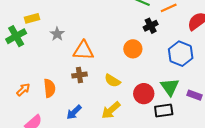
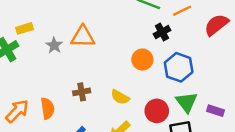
orange triangle: (83, 50) -> (83, 37), moved
blue hexagon: (181, 54) -> (179, 67), moved
orange arrow: (23, 90) -> (17, 111), size x1.5

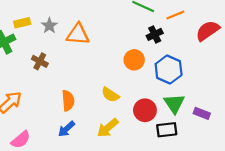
gray star: (54, 45) -> (49, 26), moved
brown cross: (82, 92) -> (40, 61), moved, turned 35
orange semicircle: (48, 108) -> (68, 101), moved

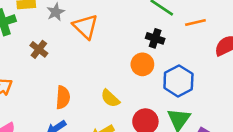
orange triangle: (78, 34) -> (85, 27), turned 30
black cross: (155, 34) -> (155, 38), moved, turned 35

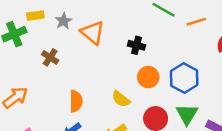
black cross: (155, 38) -> (136, 45), moved
orange circle: (142, 64) -> (148, 77), moved

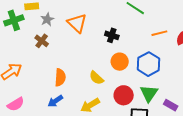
gray star: (64, 21) -> (47, 19), moved
orange line: (196, 22) -> (159, 33), moved

